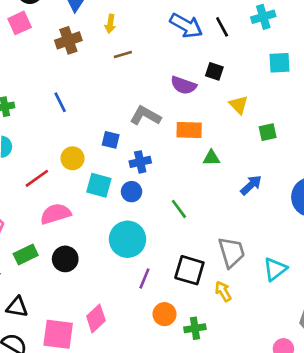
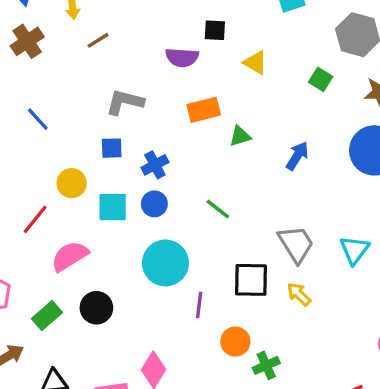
gray L-shape: (145, 116) -> (125, 102), moved
green square: (268, 132) -> (321, 79), moved, turned -30
green cross: (195, 328) -> (266, 365), moved

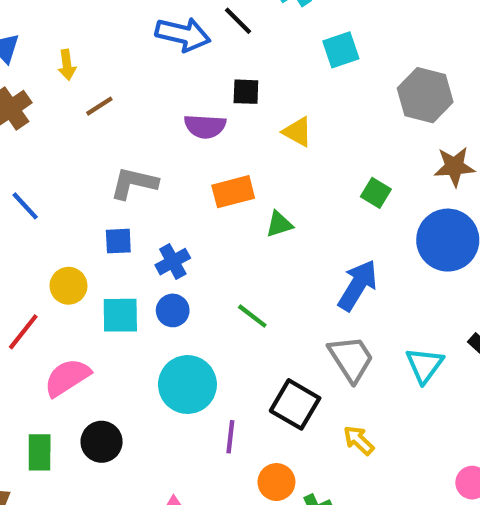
green square: (321, 79) -> (376, 193), moved
blue arrow: (297, 156) -> (358, 285), moved, size x1.4
black square: (251, 280) -> (295, 404), turned 30
yellow arrow: (299, 294) -> (359, 440), moved
green rectangle: (47, 316) -> (40, 452), turned -48

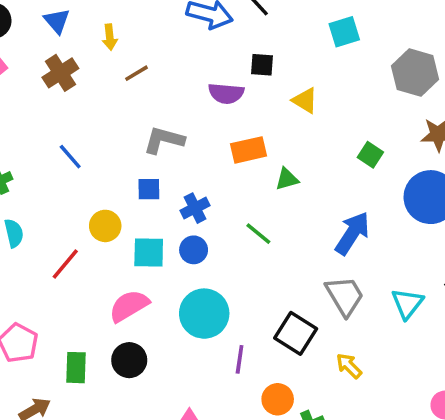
green line: (252, 316) -> (258, 234), moved
pink semicircle: (67, 377) -> (129, 306), moved

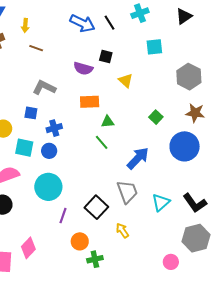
brown line: (136, 73) -> (36, 48), turned 40
green line: (258, 234) -> (102, 142), moved

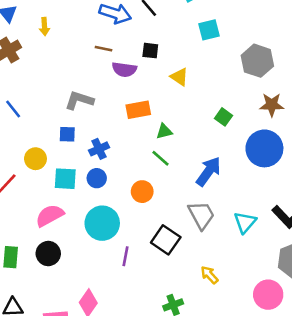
brown line: (36, 48) -> (103, 49), moved
yellow arrow: (122, 231) -> (209, 275), moved
orange circle: (80, 241) -> (142, 192), moved
pink circle: (171, 262) -> (268, 295), size x1.5

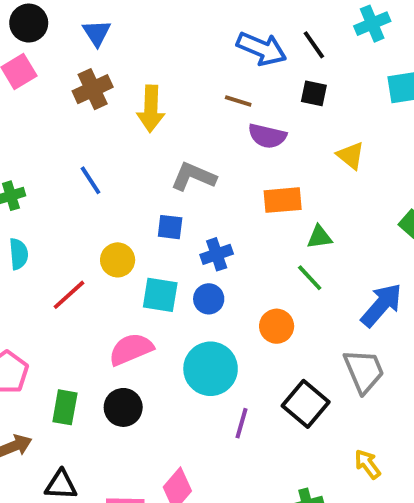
yellow arrow: (44, 26) -> (151, 109), moved, size x1.6
black square: (150, 51) -> (314, 93), moved

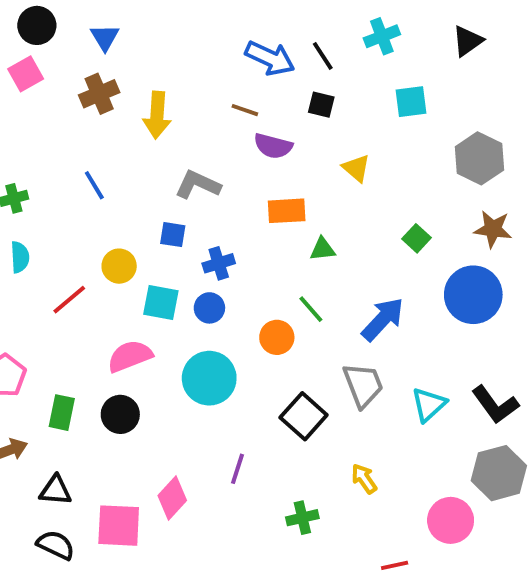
green line: (310, 278) -> (311, 309), moved
purple line: (241, 423) -> (238, 469), moved

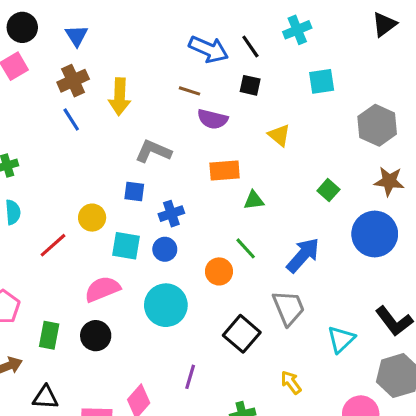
black triangle: (468, 41) -> (384, 24), moved
blue line: (94, 185) -> (71, 119), moved
cyan triangle: (429, 405) -> (341, 339), moved

